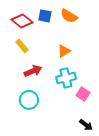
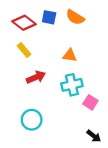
orange triangle: (64, 51) -> (70, 55), turned 40
cyan circle: (29, 100) -> (32, 120), moved

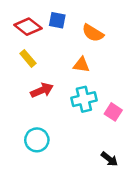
orange semicircle: (75, 17) -> (93, 33), moved
pink square: (90, 102) -> (113, 112), moved

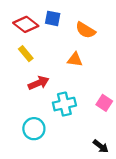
cyan cross: (84, 99) -> (64, 104), moved

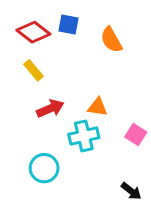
orange semicircle: (85, 30) -> (111, 40), turned 30
orange triangle: (75, 60) -> (98, 107), moved

